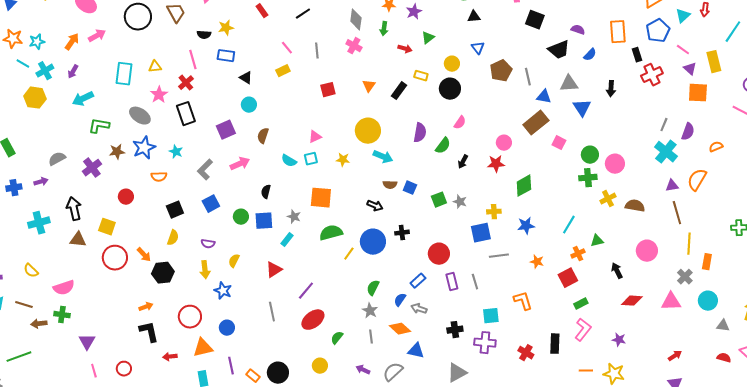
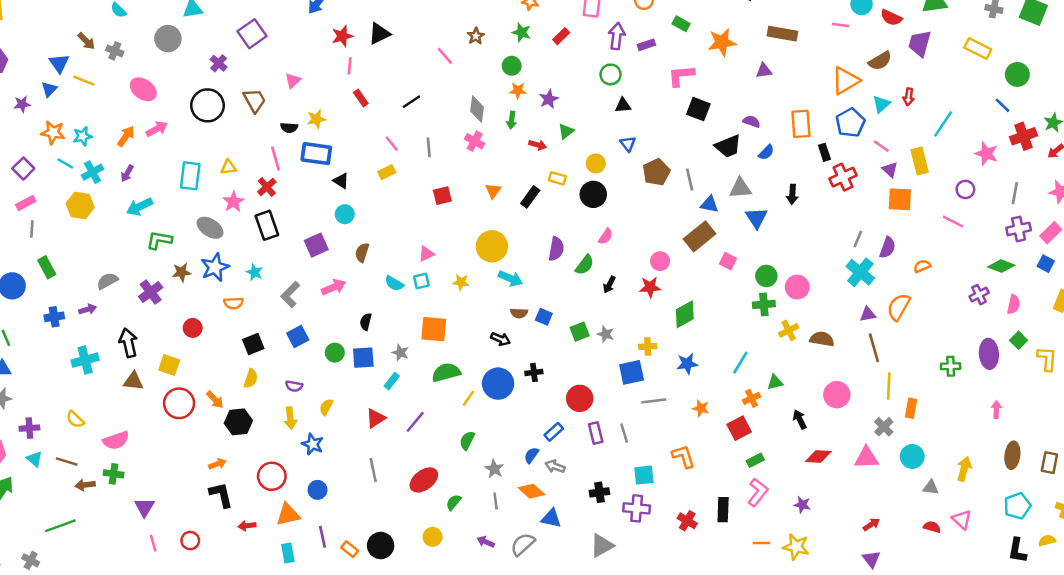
blue rectangle: (226, 56) -> (316, 154), size x1.4
green semicircle: (373, 288) -> (467, 440), moved
purple line: (306, 291) -> (415, 422), moved

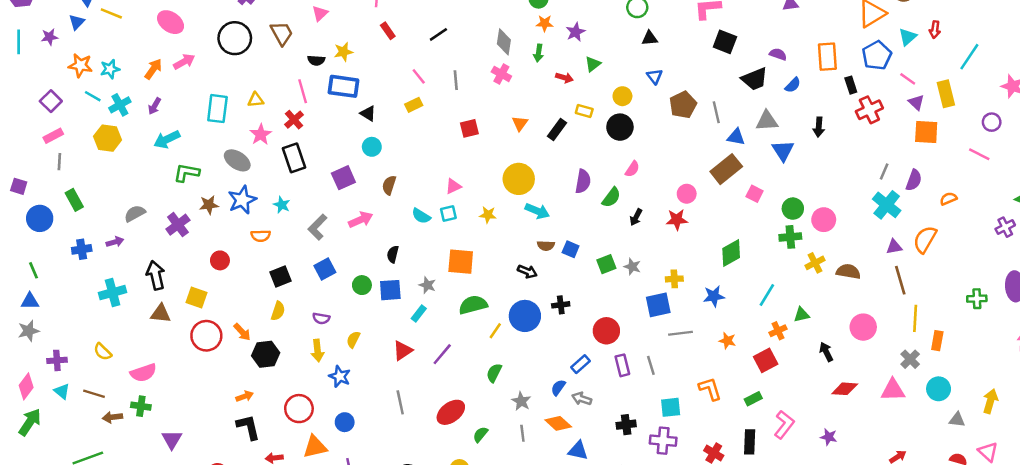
green diamond: (685, 314) -> (731, 253), moved
green rectangle: (755, 460) -> (753, 399), moved

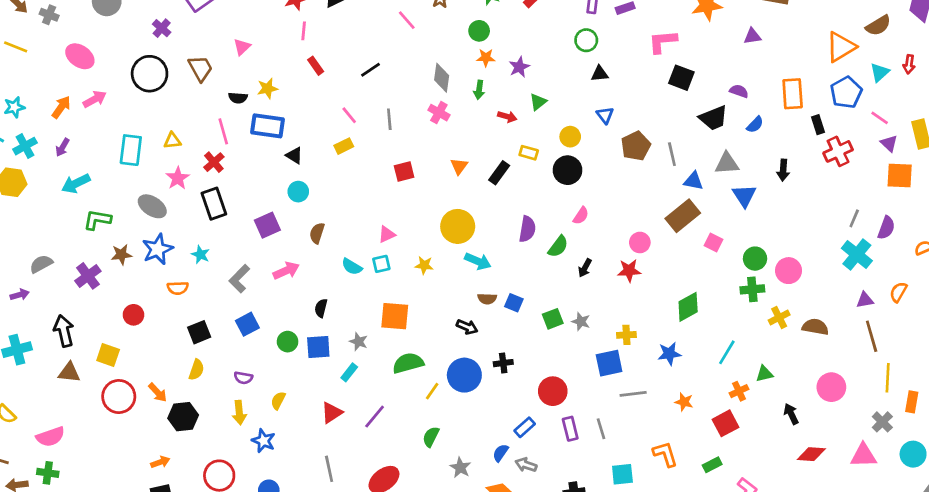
orange semicircle: (925, 239) -> (898, 292), size x0.7

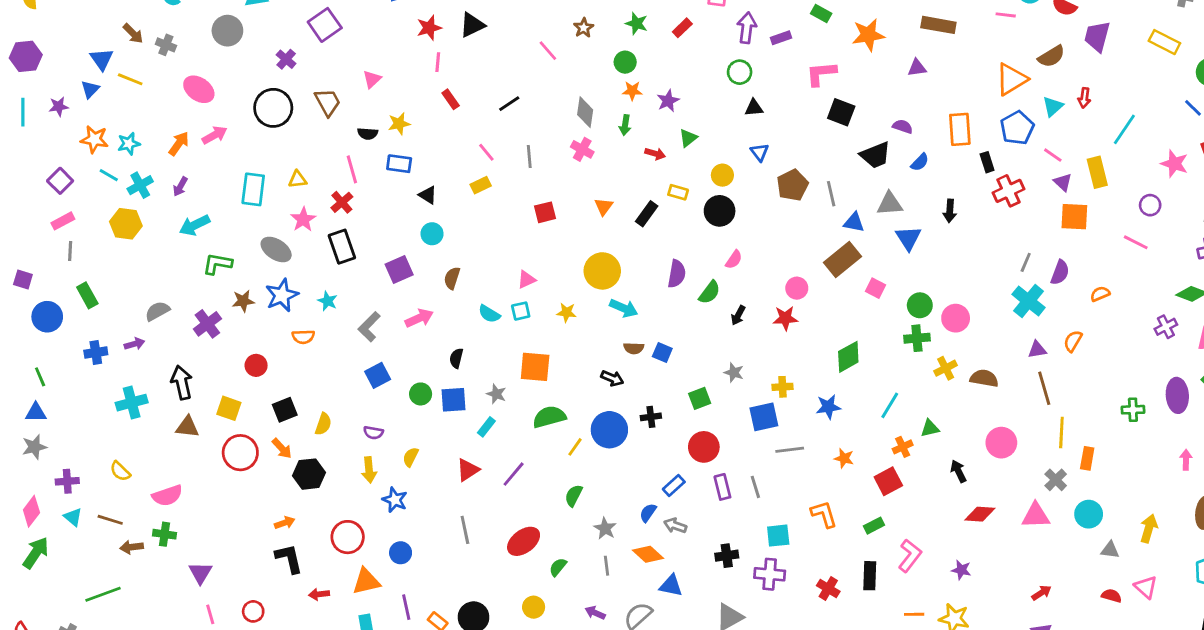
blue rectangle: (267, 126) -> (399, 164), size x0.7
green square: (553, 319) -> (700, 398), moved
black square: (199, 332) -> (285, 410), moved

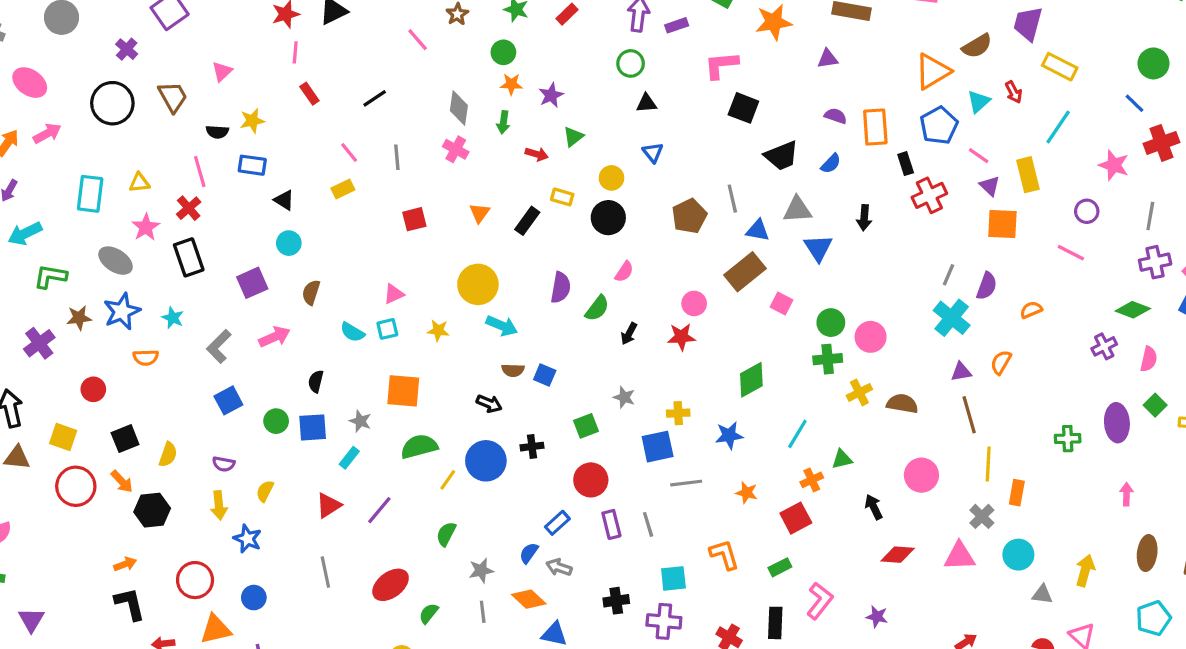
yellow rectangle: (1164, 42) -> (1060, 67), moved
red arrow: (1084, 98) -> (1014, 92), turned -36
purple semicircle: (903, 126) -> (836, 116), moved
brown pentagon: (792, 185) -> (689, 216), moved
gray star: (605, 528) -> (481, 571), turned 30

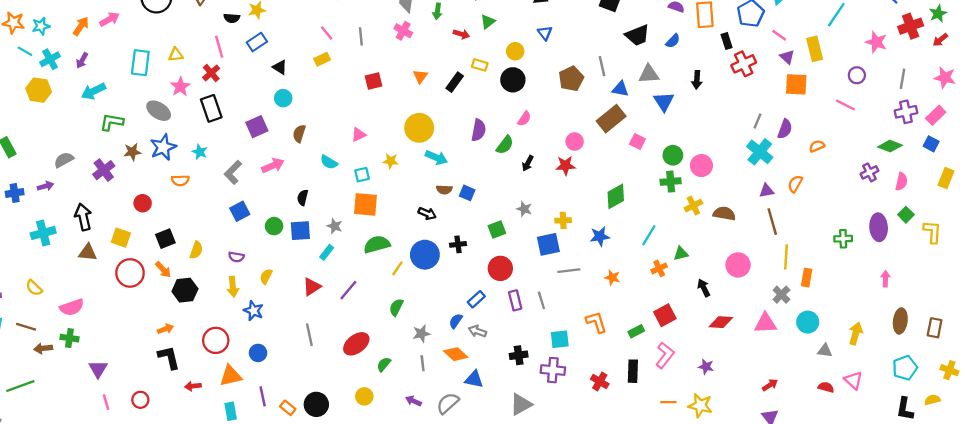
blue rectangle: (252, 165) -> (257, 42), turned -42
cyan square: (387, 329) -> (362, 175), moved
red square: (796, 518) -> (665, 315), moved

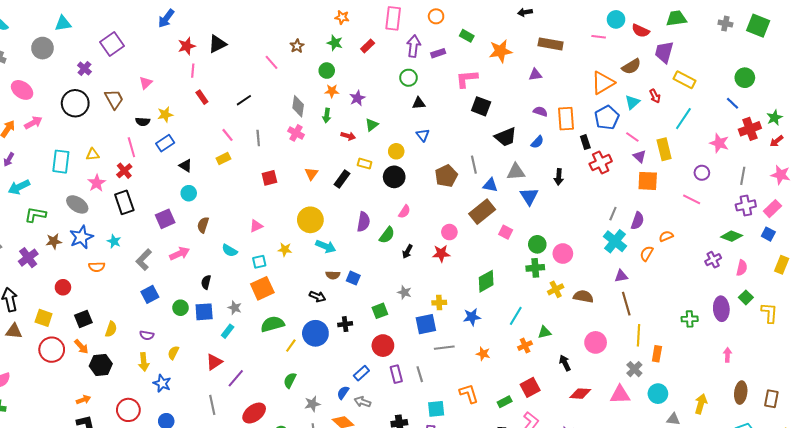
orange semicircle: (795, 184) -> (647, 254), moved
orange square: (365, 204) -> (262, 288), turned -30
purple line: (348, 290) -> (236, 378), moved

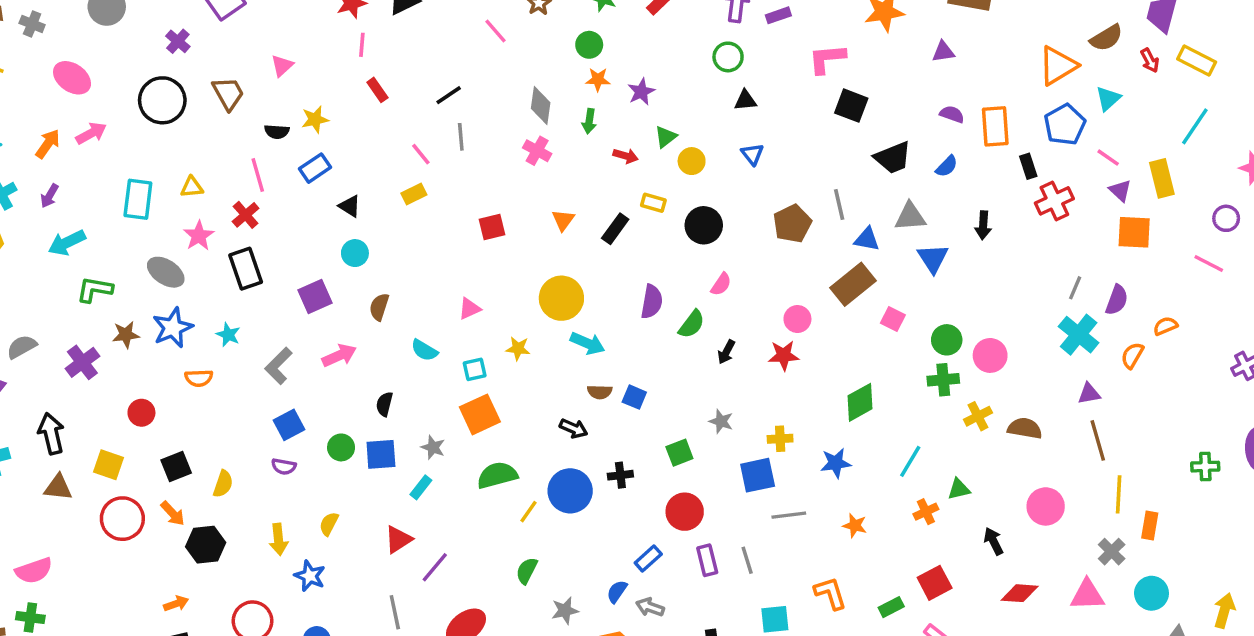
red arrow: (655, 96) -> (1150, 60), moved
gray line: (258, 138) -> (461, 137), moved
yellow circle: (396, 151) -> (692, 161), moved
purple semicircle: (147, 335) -> (284, 467), moved

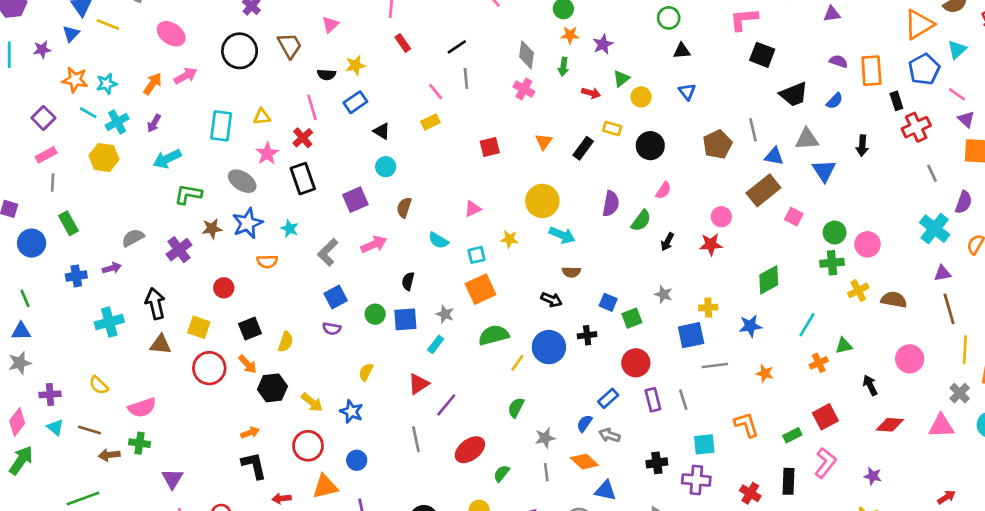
gray line: (1075, 288) -> (932, 173), moved, turned -48
blue square: (634, 397) -> (608, 302), moved
yellow arrow: (279, 539) -> (312, 402), moved, turned -45

